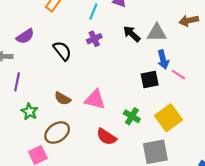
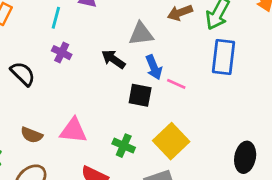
black arrow: (132, 34) -> (113, 59), moved
purple cross: (94, 39) -> (62, 53), turned -32
black square: (150, 80) -> (140, 95), turned 30

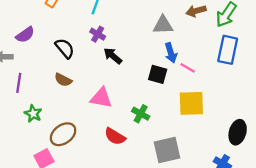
black arrow: (113, 59) -> (113, 56), moved
brown semicircle: (32, 135) -> (63, 80), moved
yellow square: (171, 141) -> (191, 103), moved, turned 36

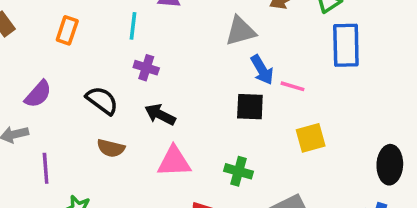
black arrow: (113, 56) -> (160, 115), moved
yellow square: (191, 103) -> (311, 138), size x0.7

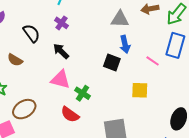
pink line: (292, 86) -> (153, 61), moved
brown semicircle: (111, 148) -> (15, 60), moved
green cross: (239, 171) -> (83, 93), moved

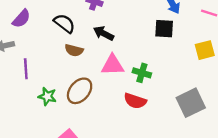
brown semicircle: (15, 60) -> (74, 50), moved
brown ellipse: (24, 109) -> (80, 91), moved

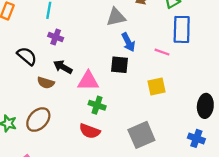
brown semicircle: (74, 50) -> (46, 83), moved
pink triangle: (113, 65) -> (88, 81), moved

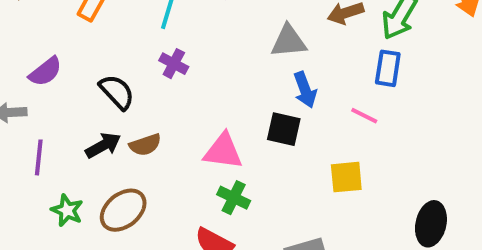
blue rectangle: (182, 29) -> (388, 68), moved, size x0.7
black arrow: (63, 67) -> (103, 145), moved, turned 114
brown semicircle: (46, 83) -> (145, 145), turned -42

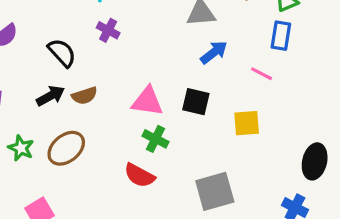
blue arrow: (305, 90) -> (214, 52), turned -108
black square: (284, 129) -> (196, 102), moved

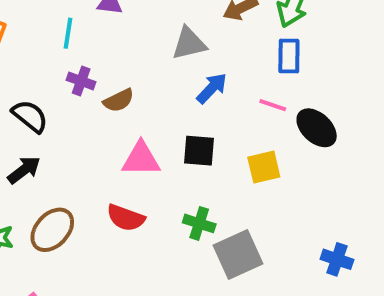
brown semicircle: (84, 96) -> (119, 100), moved
green cross: (155, 139) -> (199, 223), moved
black ellipse: (315, 161) -> (317, 128), moved, turned -52
red semicircle: (139, 175) -> (126, 218), moved

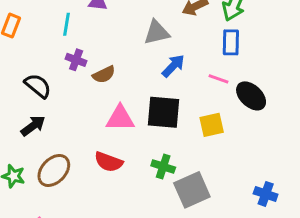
black square: (199, 151) -> (163, 112), size x1.4

